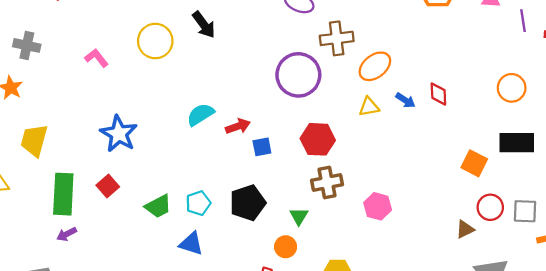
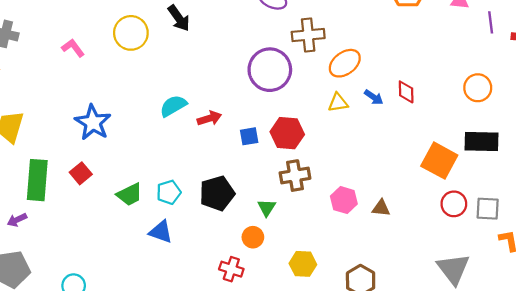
blue square: (262, 147) -> (249, 136), moved
orange square: (474, 163) -> (439, 161), size x1.4
brown triangle: (465, 229) -> (381, 208), moved, turned 30
purple arrow: (67, 234) -> (17, 220), moved

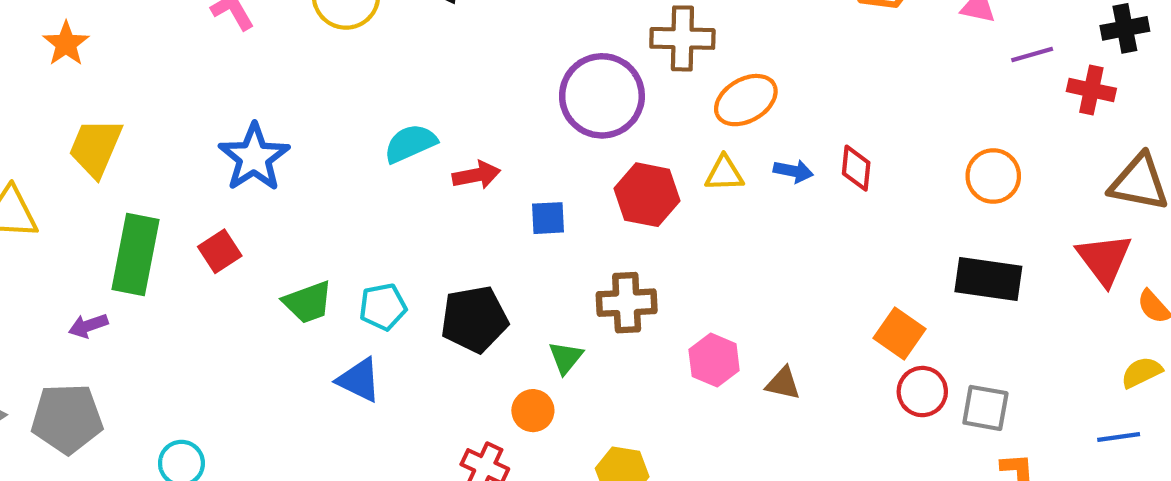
purple line: (491, 22) -> (1032, 55), turned 75
blue arrow: (374, 97) -> (793, 171), turned -30
red hexagon: (287, 133) -> (647, 195), moved
orange square: (439, 161) -> (900, 333), moved, size x0.7

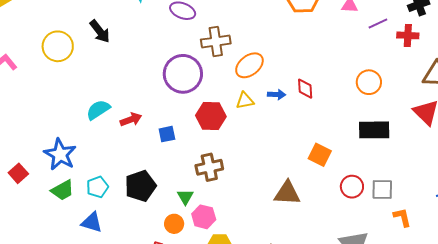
blue star: (254, 157) -> (60, 154), moved
orange square: (900, 333) -> (320, 155), moved
pink hexagon: (714, 360) -> (204, 217), moved
brown triangle: (783, 383) -> (287, 193), size x1.6

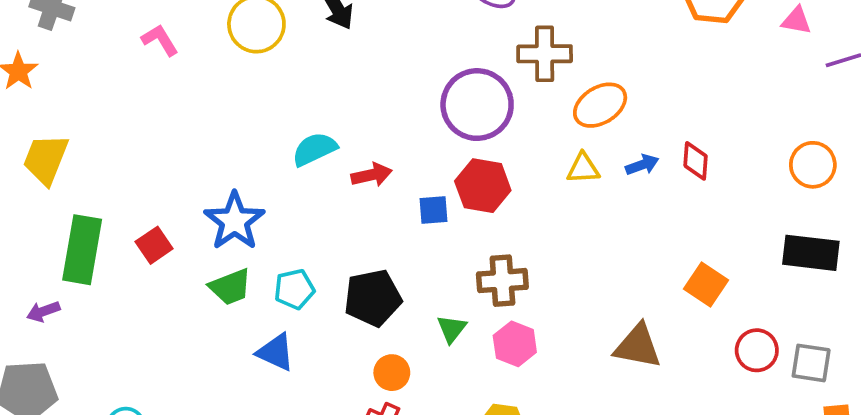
blue arrow: (277, 95) -> (642, 165), turned -30
red hexagon: (211, 116) -> (483, 186), moved
pink hexagon: (204, 217) -> (515, 344), moved
orange circle: (174, 224) -> (392, 373), moved

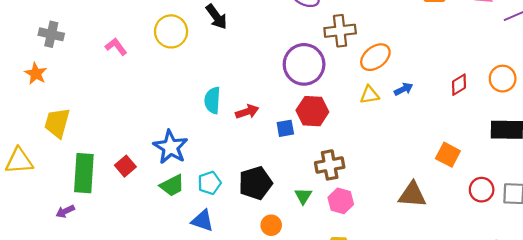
cyan semicircle: (314, 149) -> (212, 100), turned -55
red diamond: (696, 161) -> (459, 85), moved, turned 60

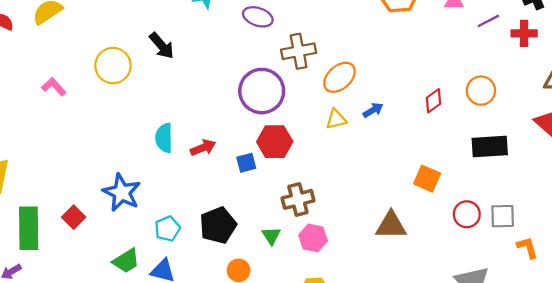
green trapezoid: (172, 185) -> (126, 261), moved

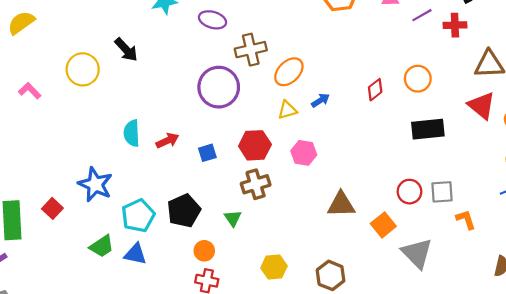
red hexagon: (275, 142) -> (255, 145), moved
orange square: (427, 179) -> (383, 225), moved, turned 30
cyan pentagon: (167, 229) -> (138, 216), size x1.4
pink hexagon: (313, 238) -> (304, 153), moved

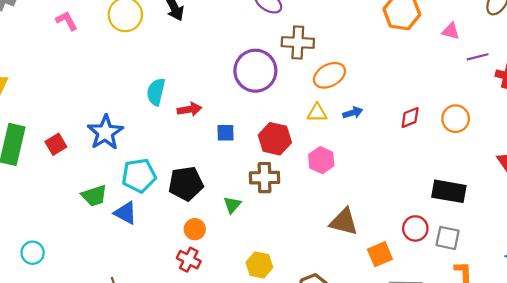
black rectangle: (428, 129) -> (449, 191), moved

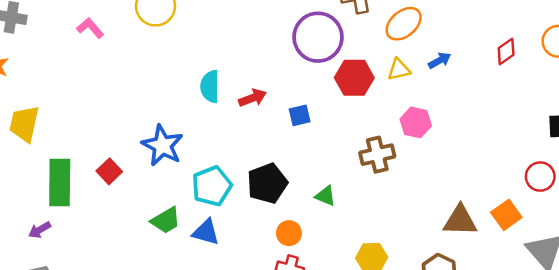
red hexagon: (275, 139) -> (354, 78), moved
brown cross: (265, 178) -> (377, 155), moved
green triangle: (232, 205) -> (326, 196), turned -36
brown triangle: (344, 222) -> (460, 221), moved

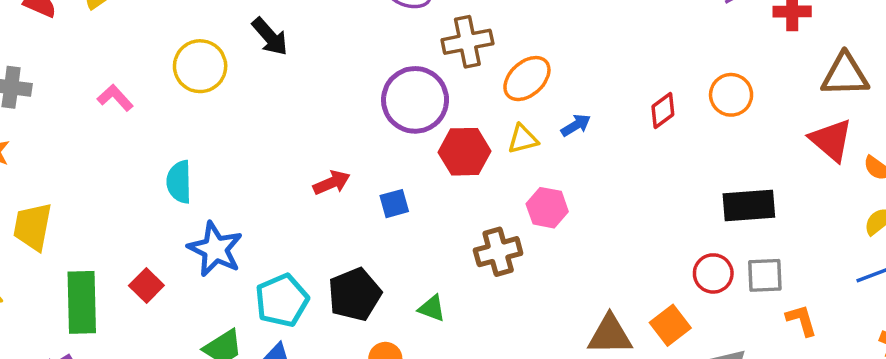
cyan semicircle: (210, 86) -> (179, 182), moved

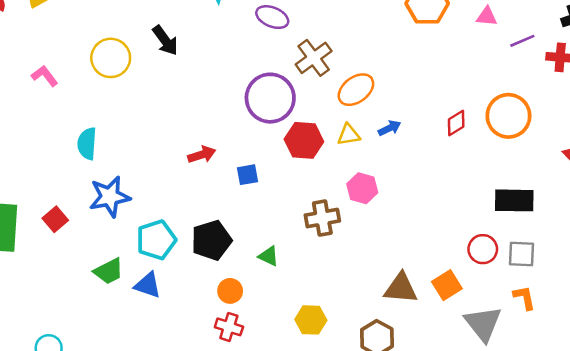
brown cross: (467, 42) -> (314, 58), turned -30
orange circle: (731, 95) -> (508, 116), size x1.4
blue star: (215, 249) -> (110, 197), turned 30
orange L-shape: (801, 320) -> (524, 298), moved

